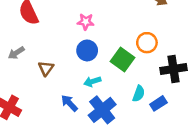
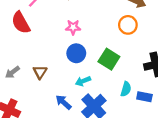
orange circle: (147, 43) -> (128, 25), moved
gray arrow: (16, 53) -> (12, 72), moved
blue rectangle: (158, 103) -> (144, 97), turned 48

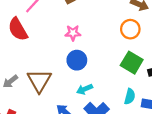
green square: (109, 59) -> (132, 63), moved
brown triangle: (40, 72) -> (39, 81), size x1.6

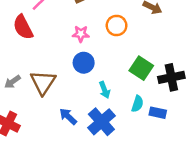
orange circle: (130, 29) -> (117, 25), moved
cyan arrow: (85, 89) -> (104, 90), moved, turned -91

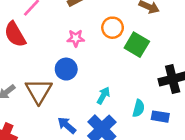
blue circle: (84, 63) -> (66, 69), moved
green square: (141, 68) -> (137, 45), moved
cyan arrow: (104, 90) -> (103, 96), turned -126

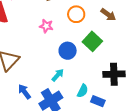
orange circle: (113, 28) -> (76, 14), moved
blue circle: (66, 69) -> (68, 51), moved

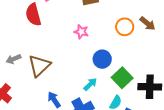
orange circle: (76, 14) -> (125, 27), moved
green square: (92, 41) -> (122, 78), moved

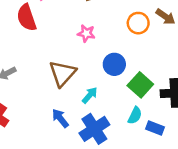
brown triangle: (39, 66) -> (62, 73), moved
cyan arrow: (90, 84) -> (90, 95), moved

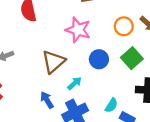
pink star: (86, 33) -> (78, 30), size x1.6
green square: (140, 85) -> (132, 58), moved

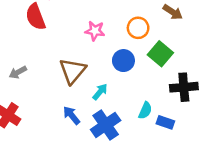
orange circle: (124, 26) -> (138, 28), moved
pink star: (78, 30) -> (95, 31), size x0.7

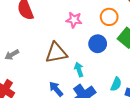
brown triangle: (72, 71) -> (56, 53), turned 40
cyan arrow: (100, 92) -> (79, 69), turned -56

